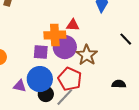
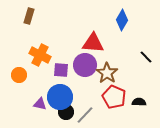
red triangle: (73, 25) -> (93, 43), size x1.6
orange cross: (55, 35) -> (40, 55), moved, turned 30
red pentagon: (70, 79) -> (114, 97), moved

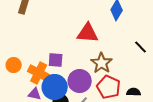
orange cross: (40, 55) -> (39, 73), moved
purple circle: (85, 65) -> (80, 81), moved

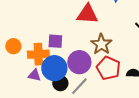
orange cross: (39, 73) -> (38, 54), turned -30

